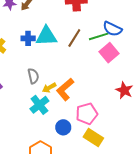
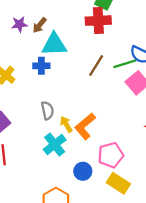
cyan triangle: (46, 36) -> (54, 45), moved
yellow arrow: (49, 88) -> (66, 124), turned 88

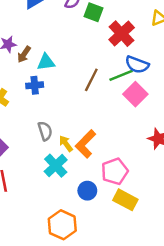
red cross: (98, 21) -> (122, 34), moved, turned -35
brown arrow: (40, 25) -> (24, 54), moved
cyan triangle: (54, 45) -> (46, 62), size x0.7

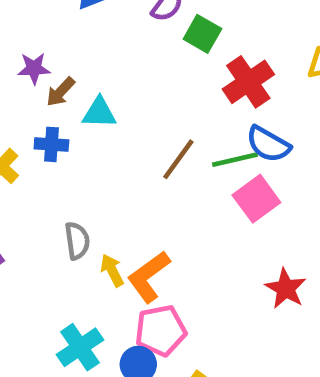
blue cross: (35, 85) -> (51, 144), moved
cyan cross: (56, 166) -> (80, 347), moved
pink pentagon: (115, 171) -> (161, 331), moved

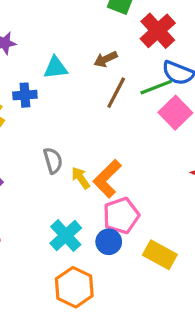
brown arrow: (61, 92) -> (106, 59), moved, turned 30

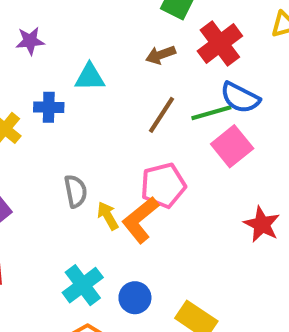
brown arrow: (106, 59) -> (161, 55), moved
pink pentagon: (121, 216) -> (163, 185), moved

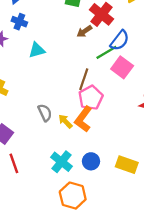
brown arrow: (161, 55) -> (84, 31), moved
blue semicircle: (240, 98) -> (120, 40), turned -65
blue cross: (49, 107) -> (19, 22), moved, turned 35
brown line: (162, 115) -> (84, 79), moved

